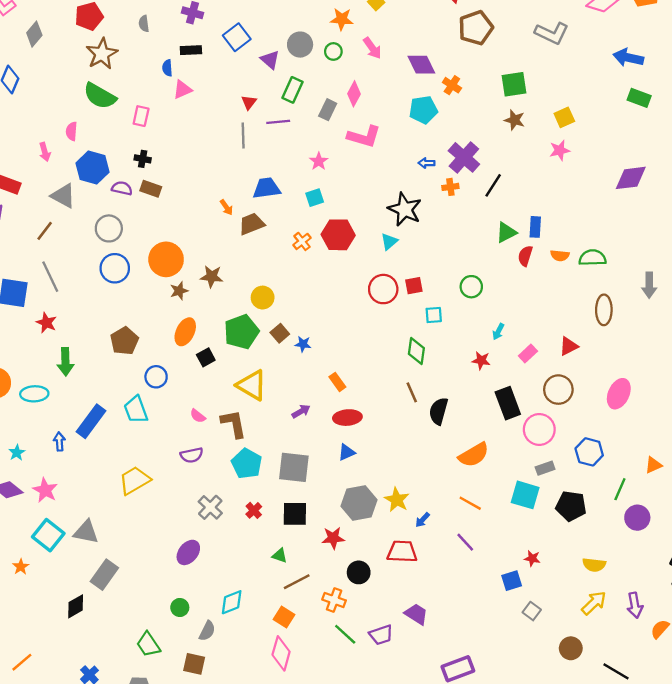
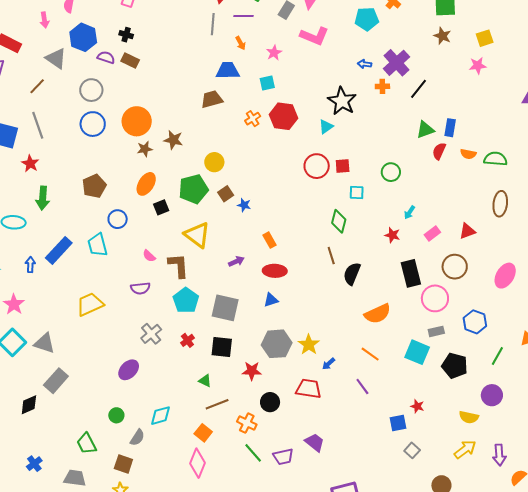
orange arrow: (226, 207) -> (241, 43), moved
purple circle: (637, 518) -> (492, 395), moved

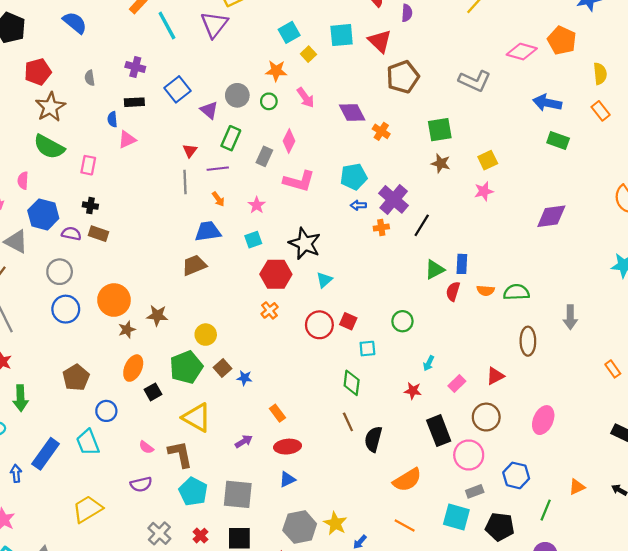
cyan pentagon: (367, 19) -> (354, 177), moved
black star: (342, 101) -> (305, 244), moved
orange cross: (253, 119) -> (270, 310), moved
red square: (343, 166) -> (348, 321), turned 35

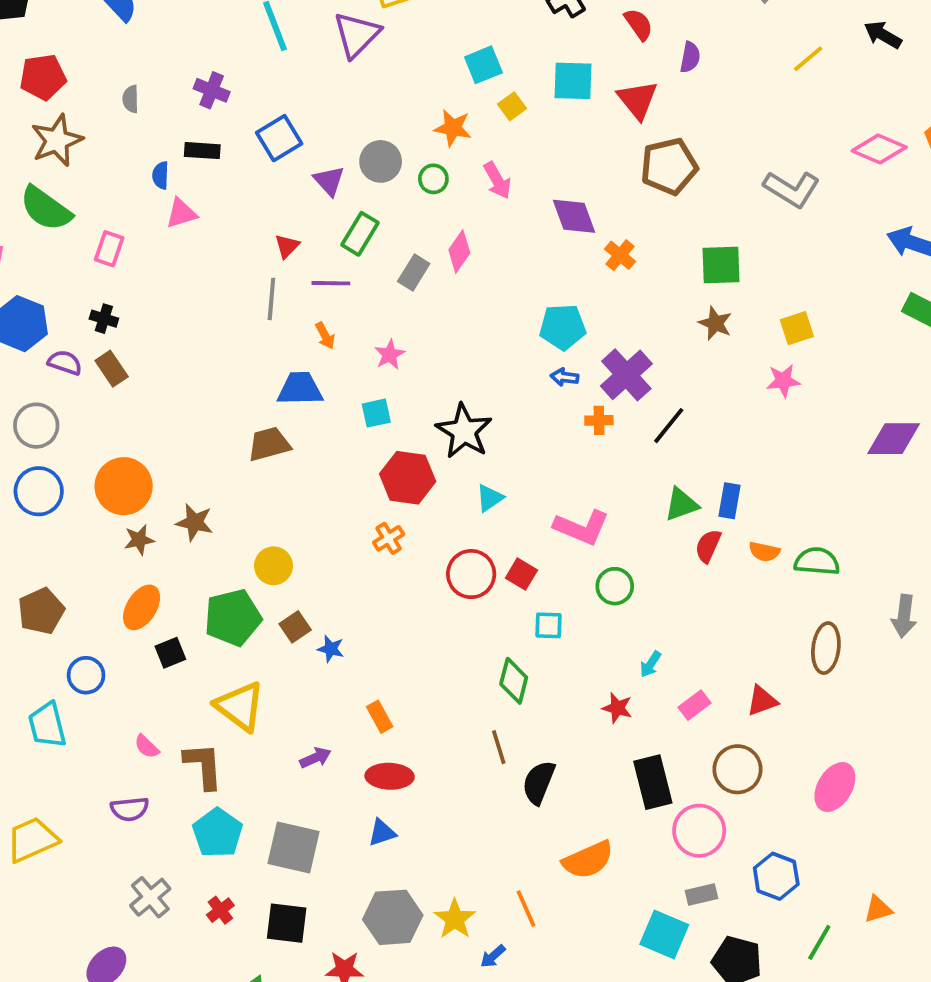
pink L-shape: (299, 181) -> (582, 527), moved
brown rectangle: (98, 234) -> (112, 369), turned 30
orange line: (405, 526) -> (526, 909), moved, turned 30

